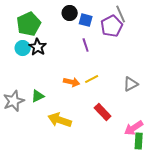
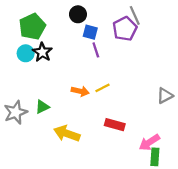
blue square: (86, 20) -> (90, 32), moved
gray triangle: (131, 84) -> (165, 96), moved
red rectangle: (103, 112) -> (115, 125), turned -30

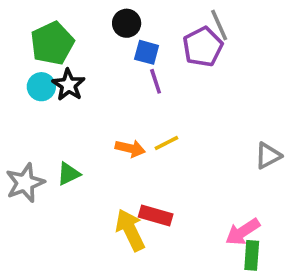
red rectangle: (115, 125) -> (156, 215), moved
yellow arrow: (67, 134) -> (130, 230), moved, turned 45

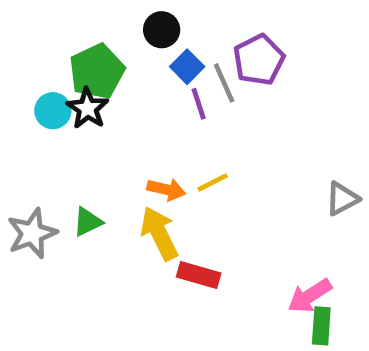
gray line: (219, 25) -> (224, 83), moved
green pentagon: (52, 43) -> (97, 71), moved
blue square: (147, 52) -> (187, 67), turned 30
yellow arrow: (130, 230) -> (159, 233), moved

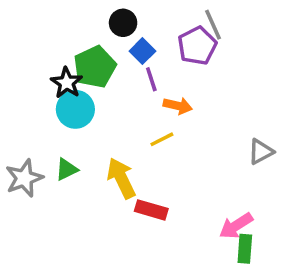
green pentagon: (97, 71) -> (95, 67), moved
gray line: (224, 83) -> (213, 25), moved
cyan circle: (53, 111) -> (75, 109), moved, size x1.4
orange arrow: (166, 189) -> (178, 106), moved

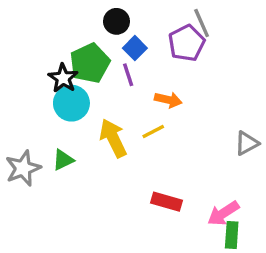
purple line: (151, 79) -> (128, 75), moved
yellow arrow: (121, 178) -> (113, 138), moved
red rectangle: (151, 210) -> (167, 202), moved

